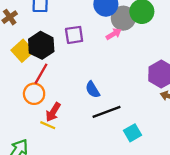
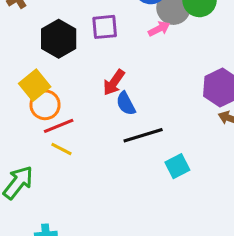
yellow square: (23, 51) -> (35, 85), moved
red line: (41, 74) -> (59, 126), moved, turned 35
red arrow: (53, 112) -> (114, 82), moved

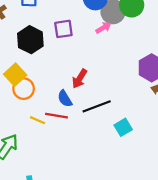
red arrow: (114, 82) -> (80, 79), moved
blue semicircle: (126, 104) -> (65, 99), moved
red line: (59, 126) -> (57, 116), moved, turned 35

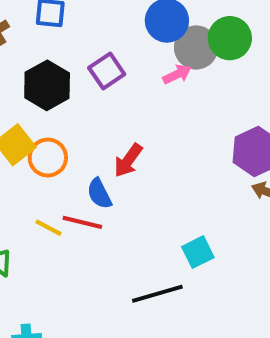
purple square: (63, 29) -> (107, 71), turned -30
orange circle: (24, 89) -> (48, 158), moved
black line: (97, 106) -> (157, 294), moved

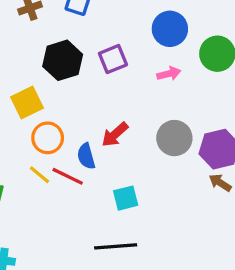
gray circle: (196, 47) -> (174, 138), moved
orange circle: (48, 158) -> (48, 138), moved
cyan square: (198, 252) -> (126, 198), moved

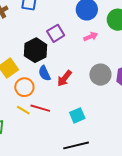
black hexagon: (63, 60) -> (36, 50), moved
blue semicircle: (86, 156) -> (44, 73), moved

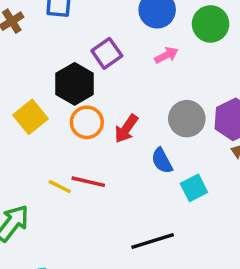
blue semicircle: (44, 73) -> (162, 161), moved
orange circle: (24, 87) -> (87, 122), moved
cyan square: (77, 115) -> (194, 188), moved

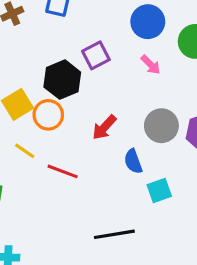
pink arrow: (166, 55) -> (151, 65), turned 65
orange circle: (87, 122) -> (48, 115), moved
yellow line: (60, 187) -> (25, 151), moved

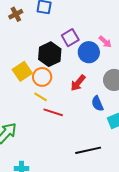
blue circle: (148, 22) -> (89, 52), moved
yellow line: (25, 151) -> (41, 97), moved

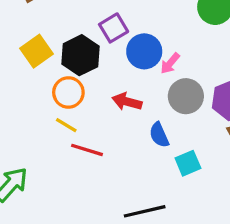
pink arrow: (105, 42) -> (170, 63), moved, turned 88
yellow square: (22, 71) -> (36, 51), moved
red arrow: (78, 83) -> (127, 102), turned 66

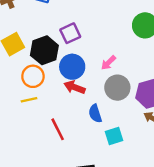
blue circle: (144, 51) -> (72, 67), moved
yellow line: (66, 125) -> (29, 100), turned -49
red line: (87, 150) -> (58, 129), moved, turned 40

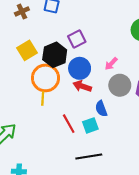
orange circle: (33, 76) -> (45, 78), size x1.4
yellow line: (29, 100) -> (43, 99), turned -72
cyan square: (114, 136) -> (90, 125), moved

